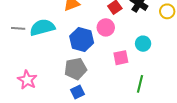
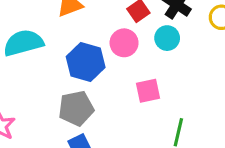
cyan circle: (143, 44) -> (167, 38), moved

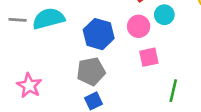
pink circle: (124, 43) -> (139, 26), moved

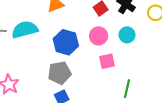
cyan circle: (164, 15) -> (127, 35), moved

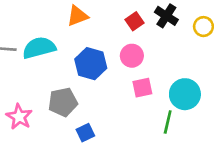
cyan circle: (127, 35) -> (185, 94), moved, size x1.5
gray pentagon: (60, 73) -> (63, 102), moved

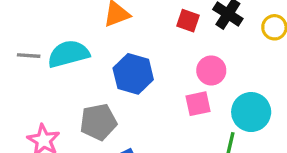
red square: (135, 21) -> (188, 21), turned -36
pink circle: (132, 56) -> (211, 70), moved

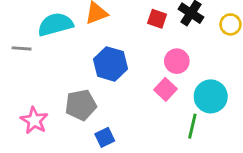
cyan semicircle: (68, 54) -> (55, 24), moved
pink square: (198, 104) -> (166, 89), turned -35

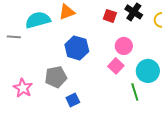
green line: (192, 126) -> (135, 92), turned -30

